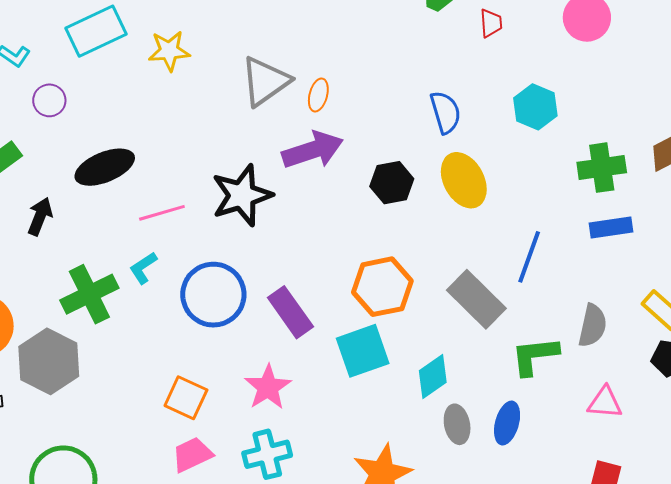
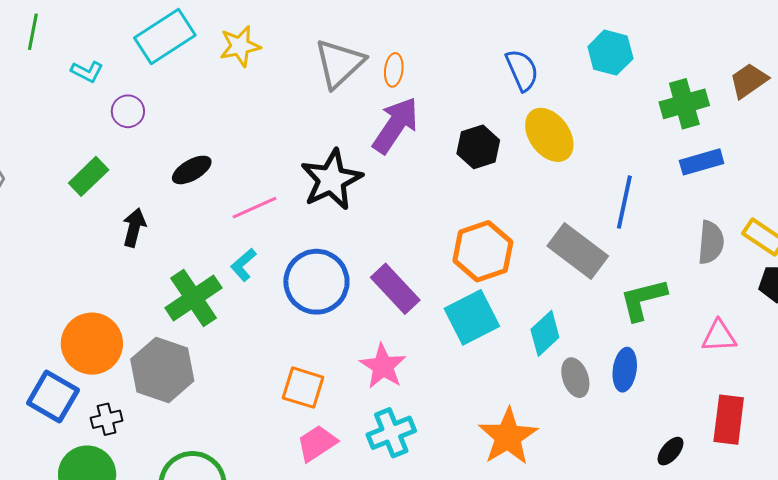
purple arrow: (313, 150) -> (395, 125), turned -30
black ellipse: (105, 167) -> (192, 170), size x0.7
gray semicircle: (593, 326) -> (711, 242), moved

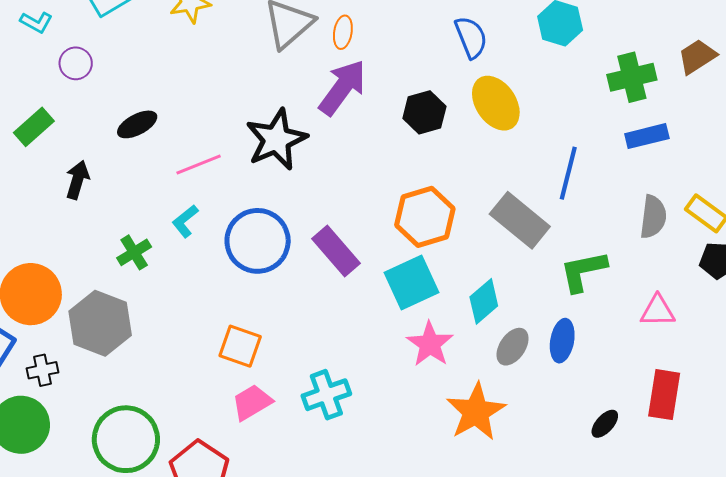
green cross: (194, 298) -> (134, 252), size x0.6
pink star: (383, 366) -> (430, 344), moved
gray ellipse: (575, 378) -> (513, 347), turned 51
orange star: (508, 437) -> (476, 412), moved

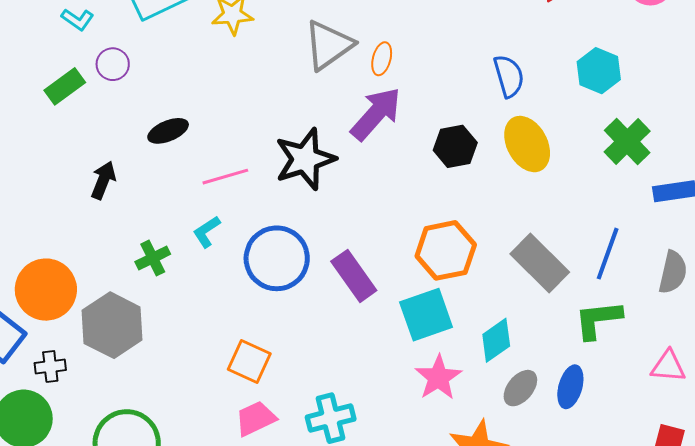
green cross: (632, 77) -> (627, 141), moved, turned -36
green rectangle: (34, 127) -> (65, 86), moved
blue line: (568, 173) -> (608, 254), moved

